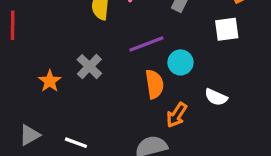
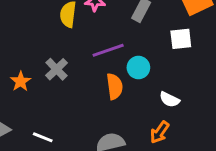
orange arrow: (177, 115) -> (160, 132), moved

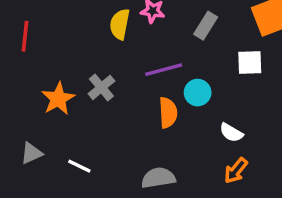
orange star: (21, 81) -> (58, 99), size x1.4
orange arrow: (160, 132) -> (236, 171), moved

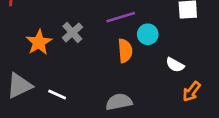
gray triangle: (32, 153) -> (19, 86), size x1.5
orange arrow: (236, 171) -> (191, 92), moved

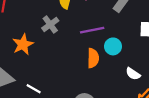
gray cross: (72, 32) -> (50, 24), moved

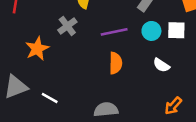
cyan circle: (113, 46) -> (151, 31), moved
white semicircle: (133, 74) -> (161, 65), moved

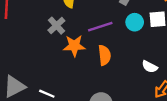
orange star: (37, 49) -> (74, 46), moved, turned 30
white semicircle: (161, 65) -> (150, 67), moved

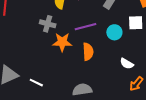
cyan circle: (135, 22) -> (114, 32), moved
gray cross: (56, 26) -> (48, 24), turned -35

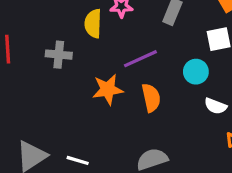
gray cross: (48, 24) -> (59, 55), moved
cyan circle: (114, 32) -> (196, 72), moved

